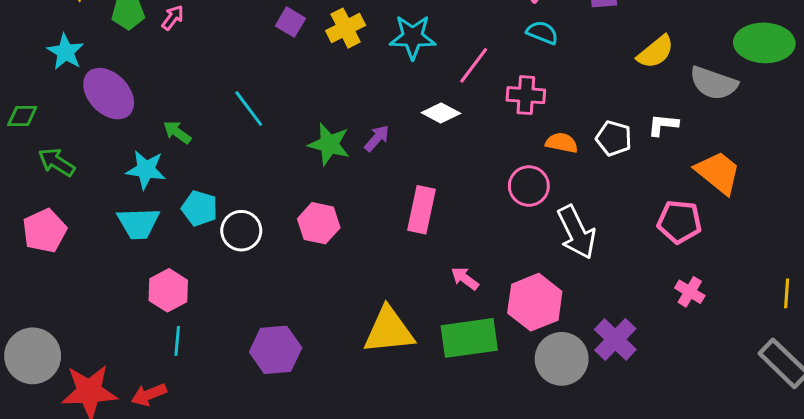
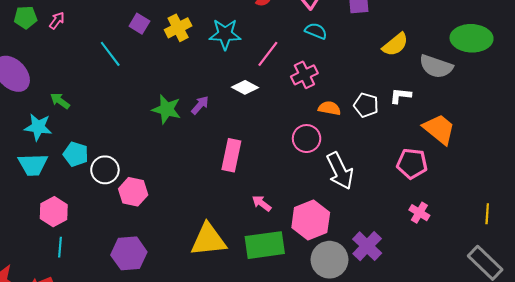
pink cross: (526, 95) -> (304, 75), turned -30
cyan line: (249, 109) -> (110, 54), moved
pink hexagon: (319, 223) -> (133, 192), moved

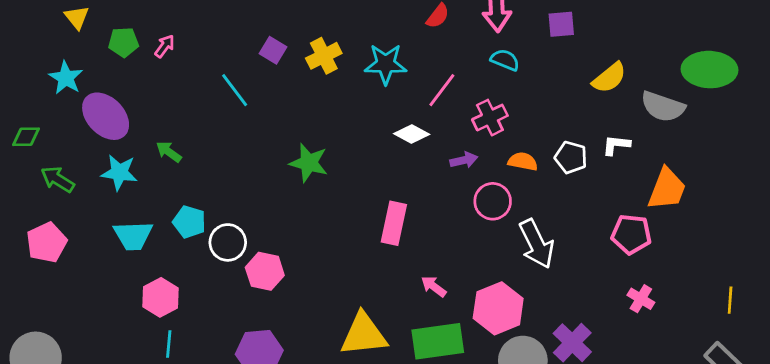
purple arrow: (200, 105) -> (464, 160), moved, turned 36
cyan star: (38, 127) -> (119, 172), moved
orange trapezoid: (439, 129) -> (667, 189), turned 72

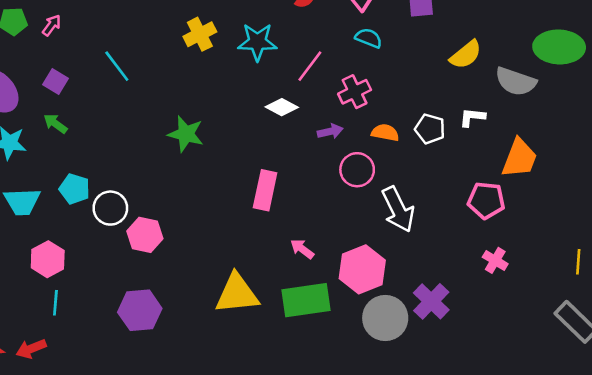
purple square: (273, 50) -> (55, 81), moved

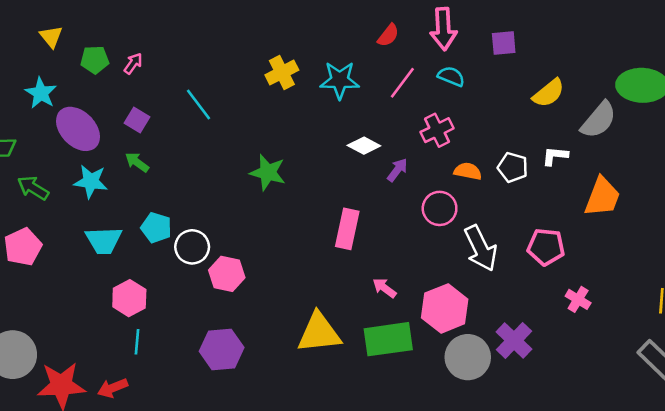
pink line: (310, 66) -> (402, 83), moved
gray semicircle: (516, 81) -> (599, 120), turned -69
purple arrow: (330, 131) -> (397, 170), moved, turned -40
pink pentagon: (486, 200) -> (546, 247), moved

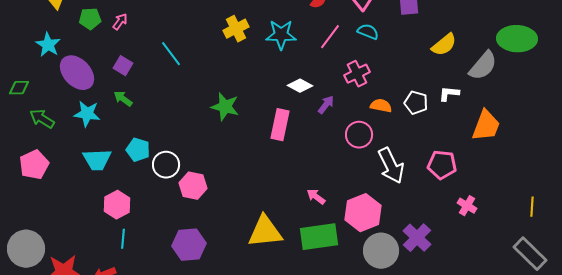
pink rectangle: (347, 229) -> (280, 125), moved

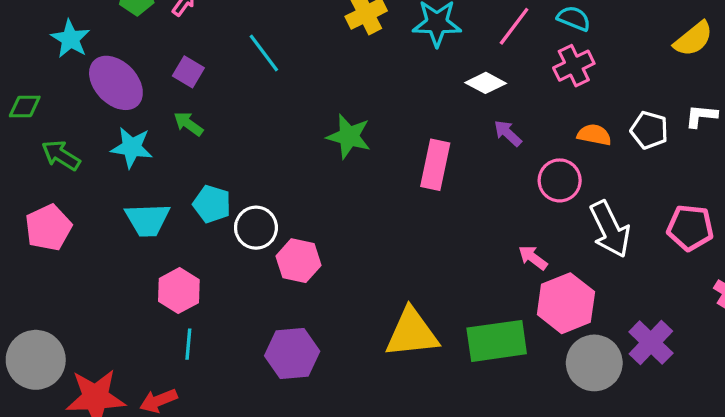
pink cross: (357, 74) -> (574, 66), moved
white diamond: (300, 86) -> (486, 83), moved
purple arrow: (326, 105) -> (508, 133), turned -84
pink arrow: (316, 197) -> (533, 258), moved

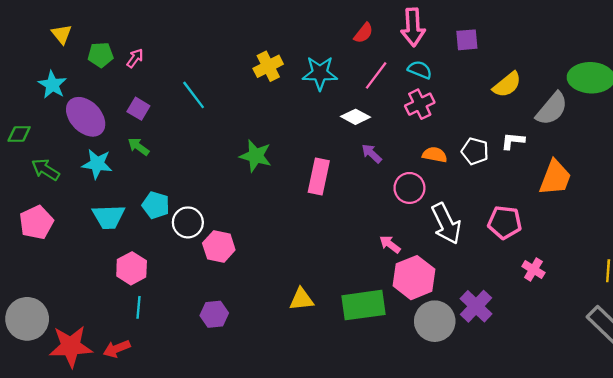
yellow triangle: (412, 333) -> (302, 299), size x0.6
purple hexagon: (292, 354) -> (214, 314), size x0.7

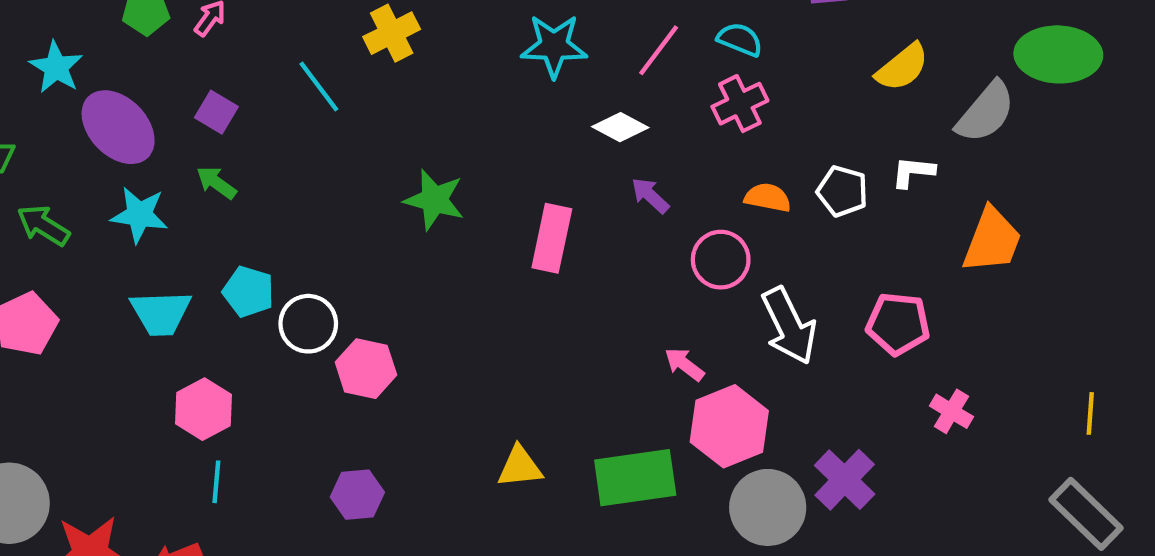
yellow cross: (268, 66) -> (392, 33), moved

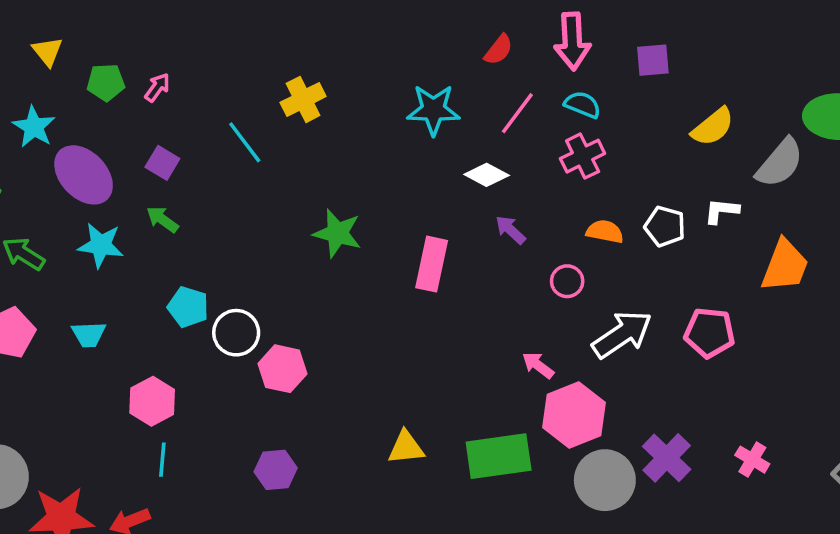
pink circle: (721, 260) -> (567, 281), size x0.7
cyan trapezoid: (161, 313) -> (89, 334), moved, size x0.7
white arrow: (789, 326) -> (622, 334), turned -98
pink cross: (951, 411) -> (752, 460), moved

